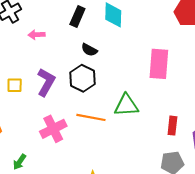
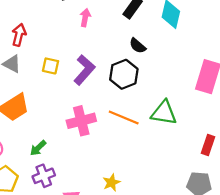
pink arrow: (36, 35) -> (85, 18), turned 91

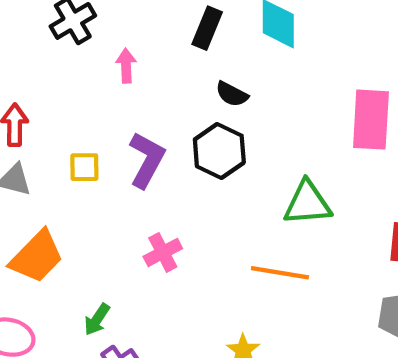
orange line: (124, 117) -> (280, 273), moved
pink cross: (81, 121) -> (163, 252), size x0.7

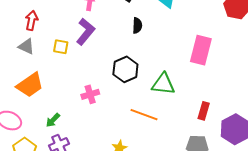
black semicircle: (232, 94) -> (137, 25), turned -126
black hexagon: (219, 151) -> (125, 69), moved
purple L-shape: (147, 160) -> (86, 32), moved

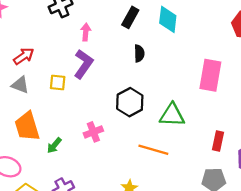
red arrow: (31, 20) -> (24, 56), turned 48
orange trapezoid: (30, 85) -> (27, 126), turned 112
green arrow: (53, 120) -> (54, 145), moved

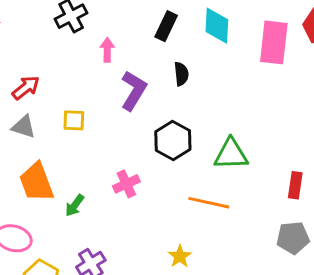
purple L-shape: (83, 64) -> (134, 91), moved
pink rectangle: (210, 75) -> (274, 42), moved

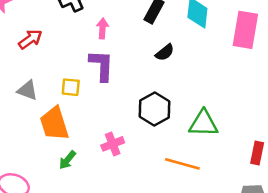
black semicircle: (181, 74) -> (165, 52), turned 54
red arrow: (26, 88) -> (30, 39), moved
purple L-shape: (134, 91) -> (102, 65), moved, turned -32
orange trapezoid: (37, 182) -> (54, 124), moved

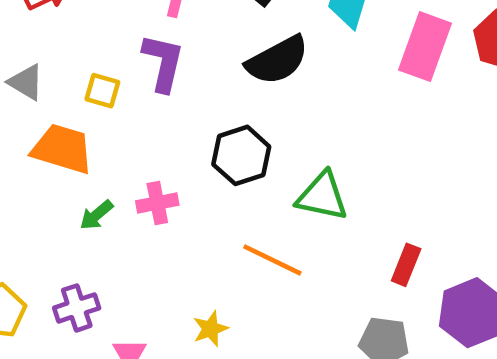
black semicircle: (165, 52) -> (277, 60), size x1.8
orange trapezoid: (54, 124) -> (62, 149), turned 114
green arrow: (67, 160) -> (96, 215), moved

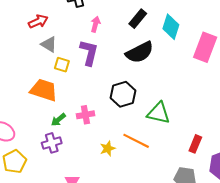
gray triangle: (26, 82) -> (49, 44), moved
purple cross: (77, 308) -> (52, 143), moved
yellow star: (210, 329) -> (108, 149), moved

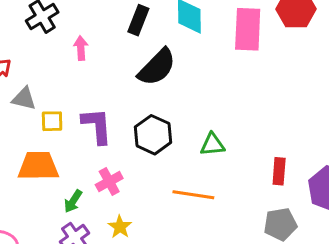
purple L-shape: (89, 53) -> (97, 126), moved
green triangle: (159, 113) -> (212, 144), size x0.7
yellow star: (108, 149) -> (120, 227), moved

